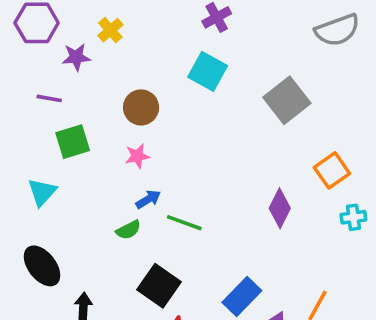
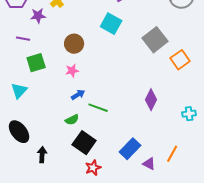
orange square: (332, 170) -> (180, 60), moved
cyan cross: (353, 217) -> (189, 114), moved
green semicircle: (128, 230) -> (72, 120), moved

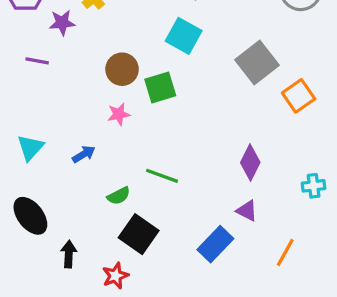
green square: (36, 63) -> (160, 88), moved
blue arrow: (78, 95) -> (84, 154), moved
purple triangle: (149, 164) -> (247, 211), moved
red star: (93, 168) -> (115, 276), moved

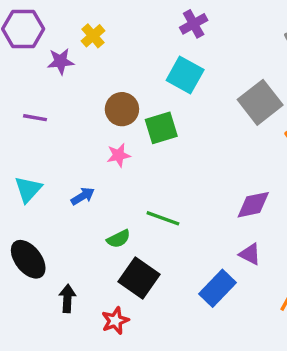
purple line: (37, 61) -> (35, 118), moved
purple diamond: (250, 162) -> (253, 205), turned 52

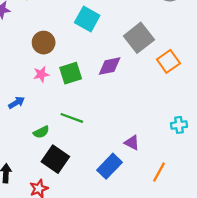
green square: (161, 128) -> (71, 73), moved
purple diamond: (253, 205) -> (110, 66), moved

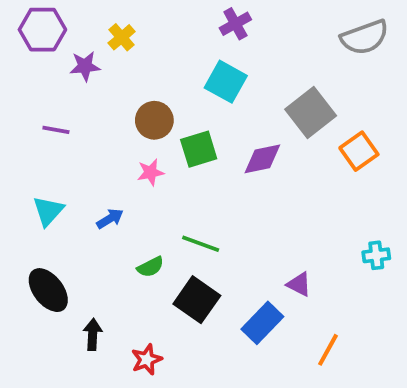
green square: (71, 73) -> (199, 149), moved
black square: (55, 159) -> (197, 300), moved
orange line: (159, 172) -> (328, 350), moved

